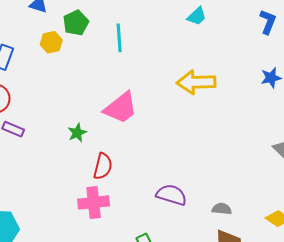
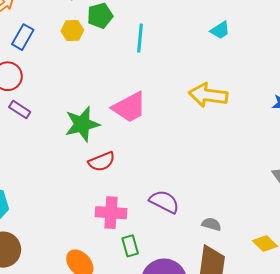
green star: (77, 133) -> (82, 124), size x1.8
red semicircle: (103, 166) -> (102, 162), turned 44
pink cross: (94, 202) -> (111, 213), moved

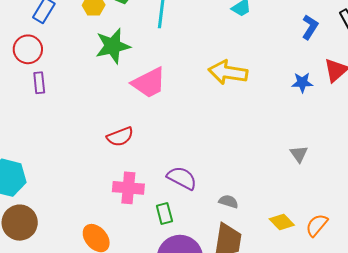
purple rectangle: (20, 109) -> (39, 83), turned 50
green star: (82, 124) -> (113, 46), moved
green rectangle: (130, 246) -> (164, 214), moved

